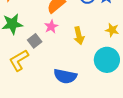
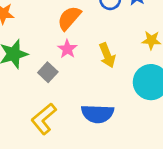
yellow L-shape: (19, 60) -> (44, 119), moved

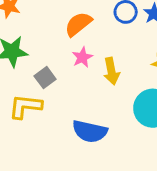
pink star: (67, 49) -> (82, 57), moved
yellow L-shape: (44, 119) -> (25, 106), moved, turned 36

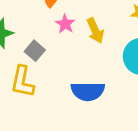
yellow L-shape: (25, 106) -> (22, 82), turned -72

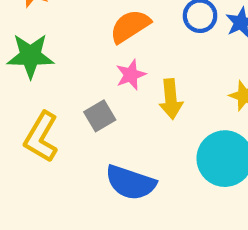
gray square: (35, 51) -> (100, 116), moved

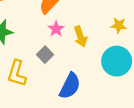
blue semicircle: (131, 183) -> (70, 86), turned -68

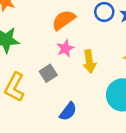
blue semicircle: (70, 86) -> (68, 111), size x0.7

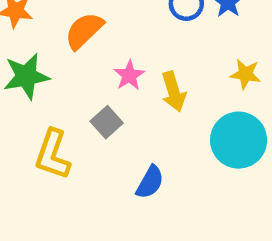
orange semicircle: (64, 20) -> (84, 31), moved

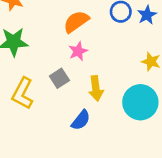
orange semicircle: (84, 31) -> (76, 22), moved
yellow arrow: (174, 92) -> (96, 88), moved

